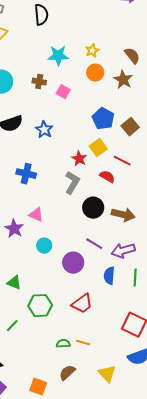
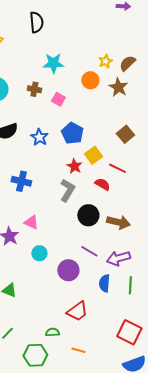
yellow star: (92, 51) -> (105, 61), moved
brown semicircle: (132, 56) -> (127, 63), turned -96
blue pentagon: (103, 119) -> (72, 133), moved
green hexagon: (40, 306) -> (35, 355), moved
green semicircle: (63, 344) -> (52, 332), moved

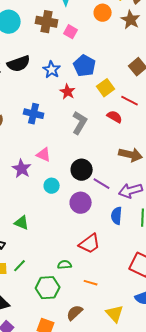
brown cross: (34, 89) -> (47, 22), size x1.5
red star: (74, 166) -> (68, 92), moved
black circle: (88, 215) -> (82, 170), moved

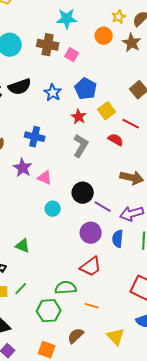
red star: (68, 92) -> (79, 117), moved
purple star: (22, 169) -> (23, 168), moved
purple circle: (81, 203) -> (91, 233), moved
green semicircle: (65, 265) -> (66, 288), size x1.5

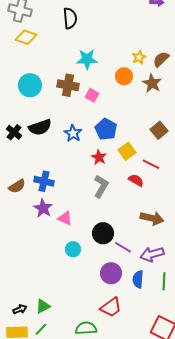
blue cross: (35, 137) -> (44, 181), moved
green triangle: (23, 246) -> (43, 306), moved, turned -49

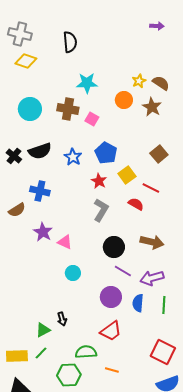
brown semicircle: (161, 59) -> (161, 83), turned 78
blue cross: (44, 181) -> (40, 191), moved
black circle: (103, 233) -> (114, 247), moved
black arrow: (20, 309) -> (62, 319), moved, turned 96

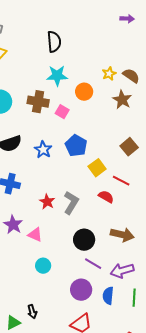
black semicircle: (70, 42) -> (54, 42), moved
orange circle: (124, 100) -> (84, 92), moved
red star: (99, 181) -> (47, 202), moved

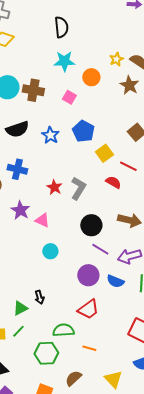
brown cross: (38, 102) -> (33, 90), moved
blue semicircle: (108, 296) -> (115, 281), turned -72

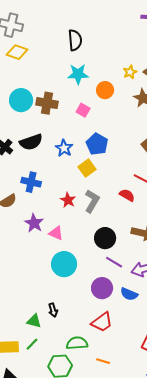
yellow square: (104, 153) -> (87, 168), moved
cyan circle: (50, 251) -> (64, 264), size x1.6
green triangle: (20, 308) -> (34, 321), turned 42

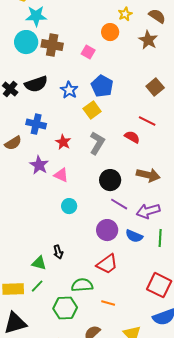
yellow star: (130, 72) -> (125, 14), moved
cyan star: (78, 74) -> (36, 16), moved
red star: (68, 200) -> (63, 142), moved
cyan circle: (64, 264) -> (69, 206), size x0.6

